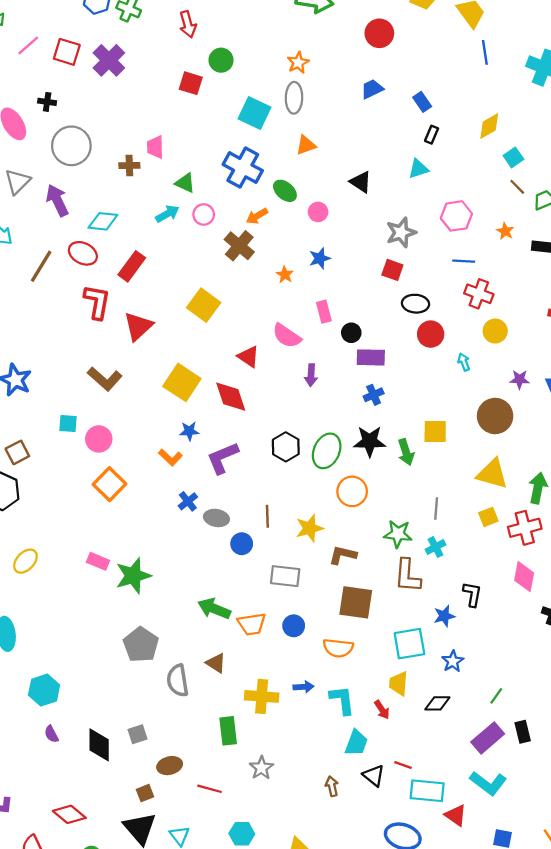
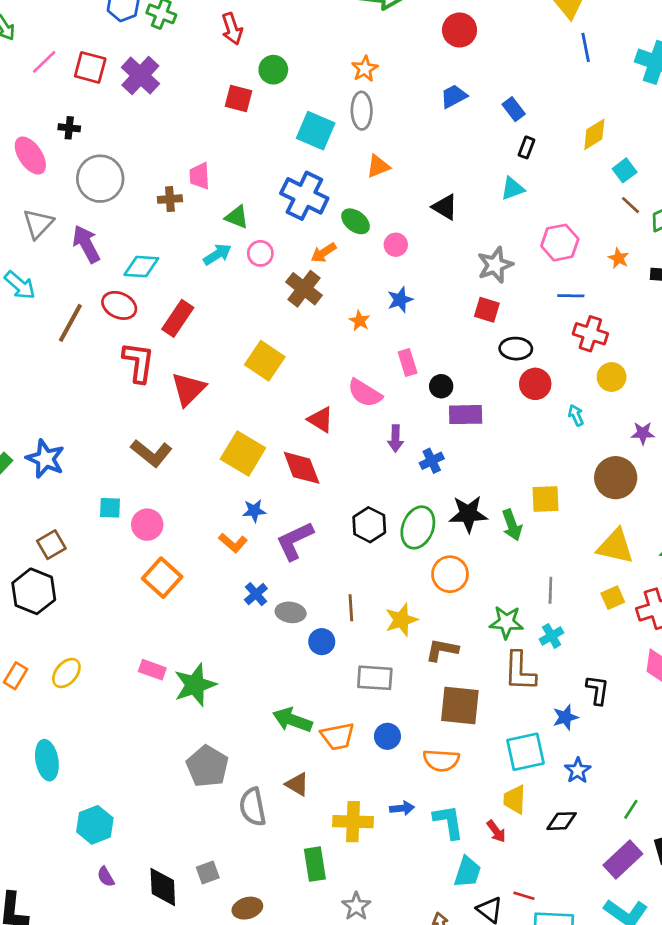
blue cross: (374, 395) -> (432, 461), moved

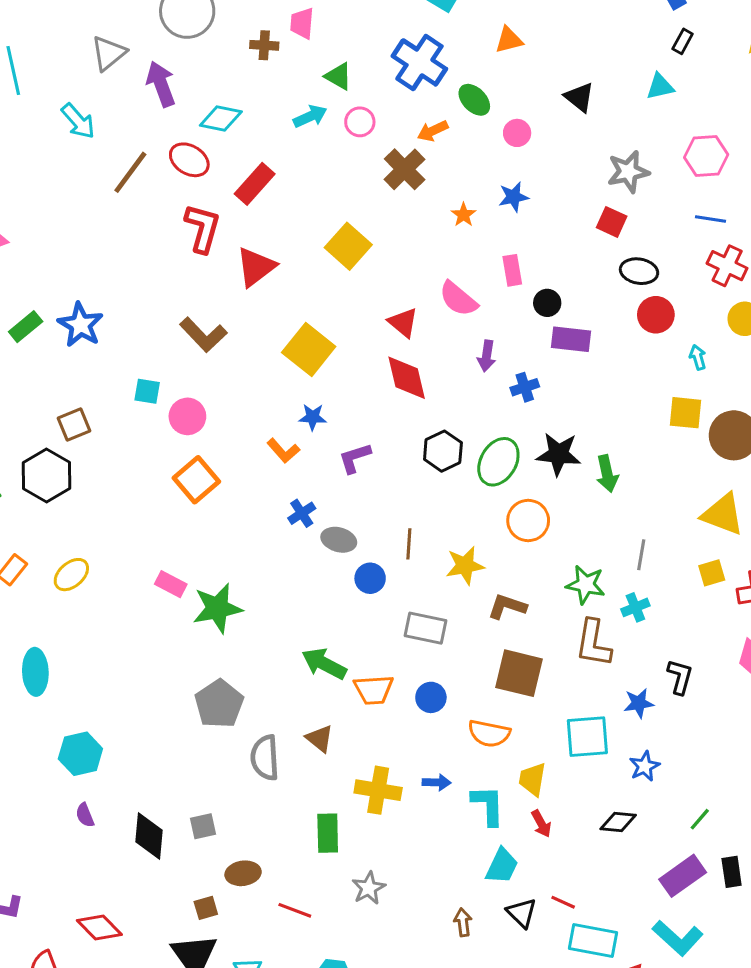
red diamond: (302, 468) -> (407, 378), moved
yellow square: (545, 499) -> (686, 413), moved
purple L-shape: (295, 541) -> (355, 458), size x0.7
yellow trapezoid: (515, 799) -> (532, 779), moved

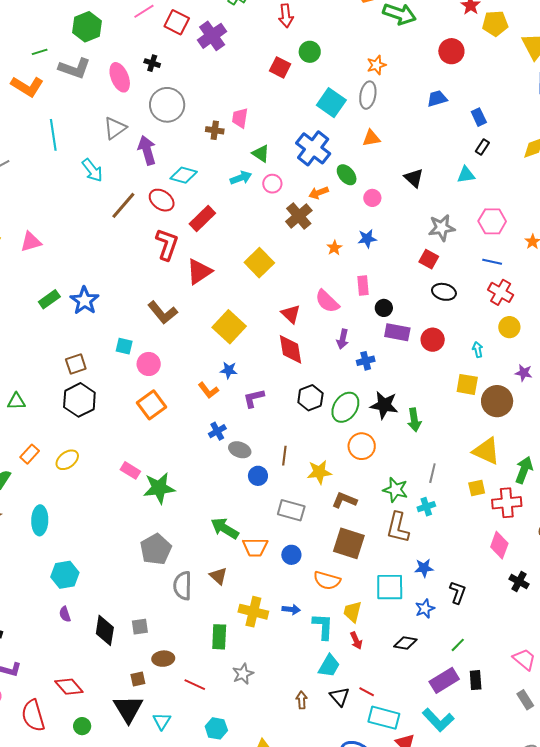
red circle: (656, 315) -> (433, 340), moved
black hexagon: (46, 475) -> (79, 400), moved
black L-shape: (680, 677) -> (458, 592), moved

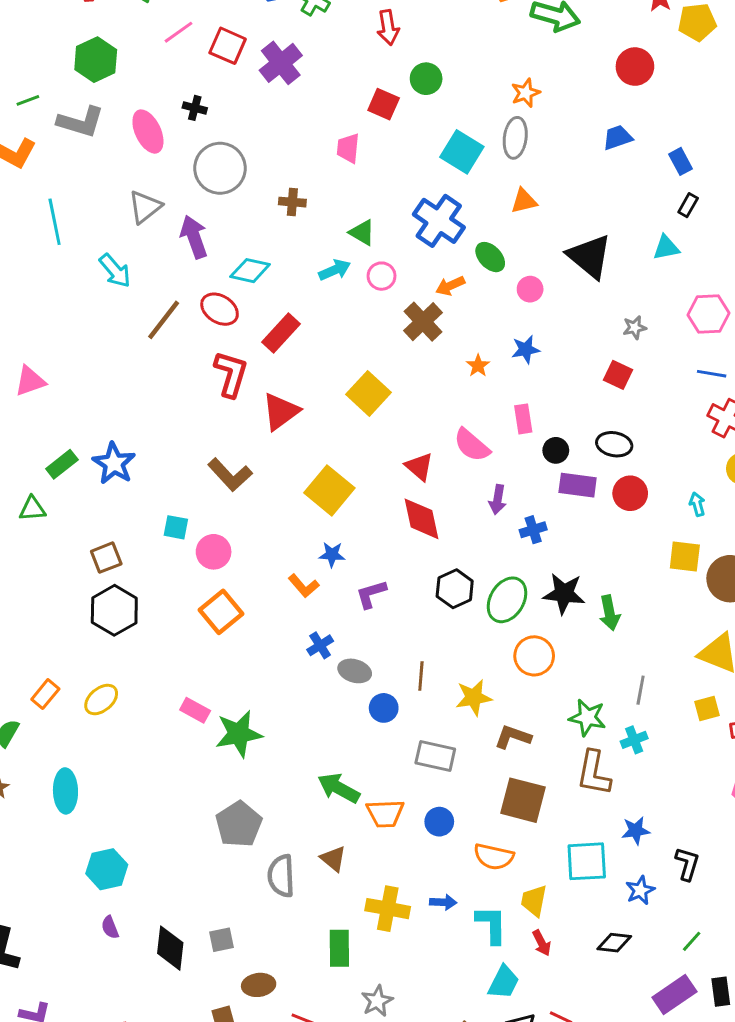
pink trapezoid: (240, 118) -> (348, 148), moved
black triangle: (414, 178) -> (590, 256), size x1.6
gray star: (442, 228) -> (635, 328), size x0.6
black ellipse: (444, 292) -> (614, 444), moved
green triangle: (16, 401) -> (32, 509), moved

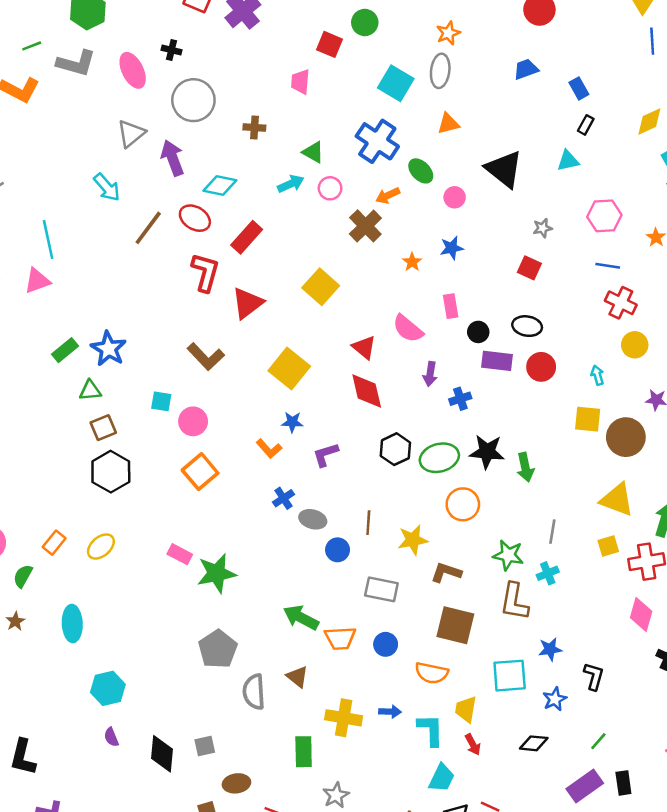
cyan line: (55, 222) -> (48, 240), moved
green triangle: (32, 509) -> (90, 391), moved
green ellipse: (507, 600) -> (439, 458), turned 45

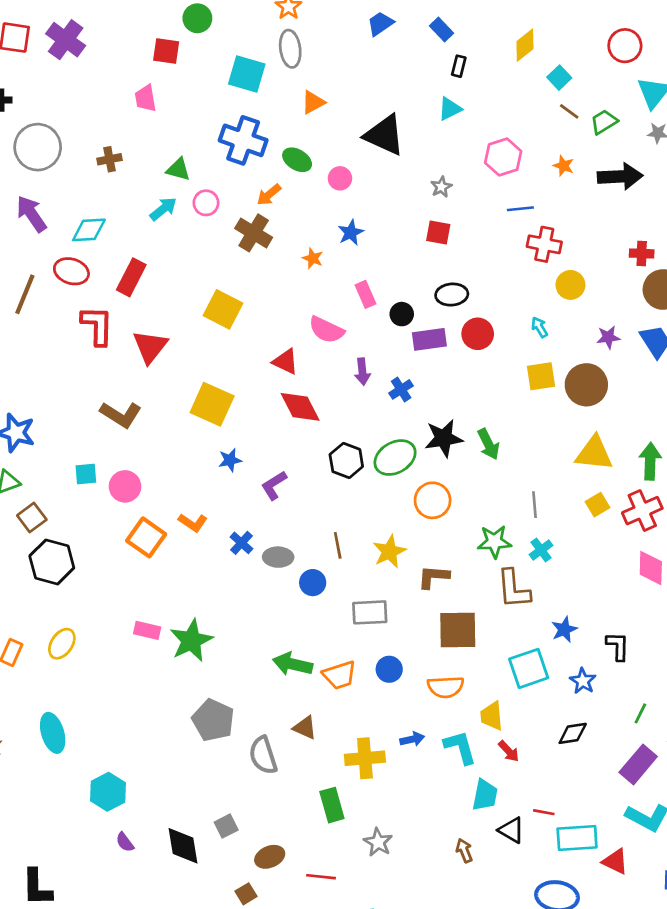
orange L-shape: (269, 449) -> (193, 523), moved

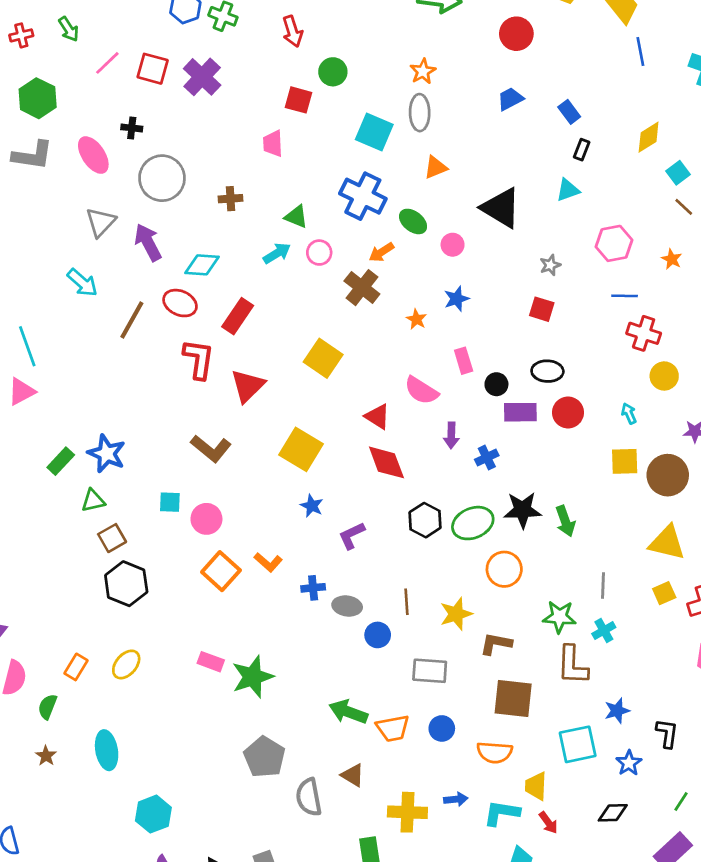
blue star: (230, 460) -> (312, 506), turned 30
blue cross: (241, 543) -> (313, 588), turned 35
cyan L-shape: (460, 747) -> (502, 813), turned -72

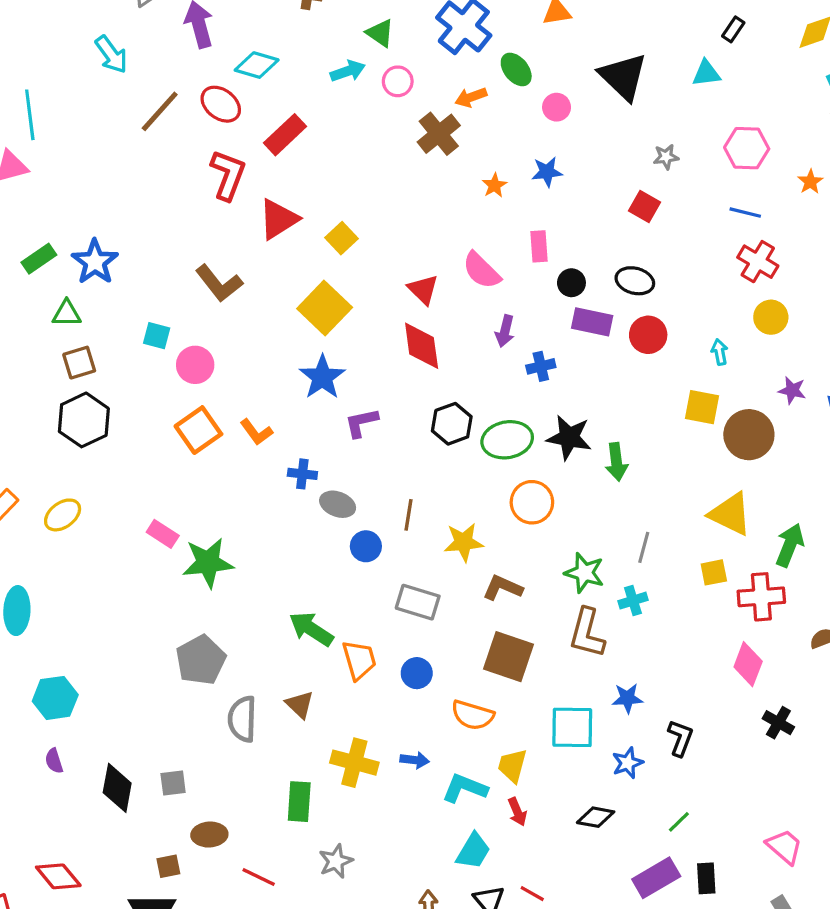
yellow square: (323, 358) -> (342, 238), moved, size x0.7
blue star: (312, 506) -> (322, 377), size x1.6
orange trapezoid: (393, 728) -> (359, 660), turned -108

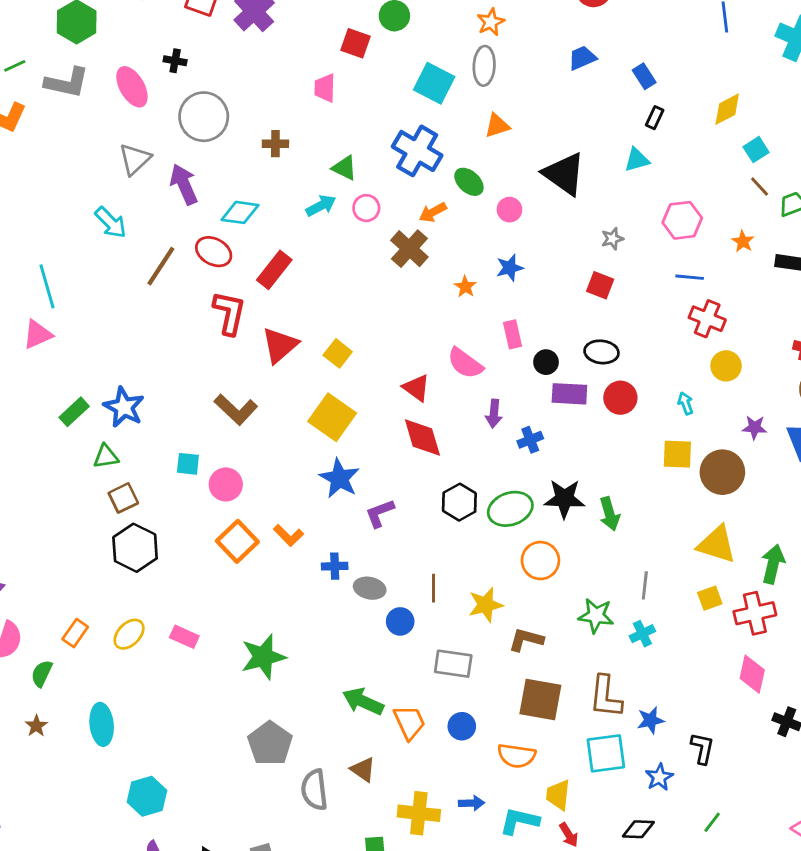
pink rectangle: (163, 534) -> (184, 637), moved
brown L-shape: (587, 633) -> (606, 697), moved

